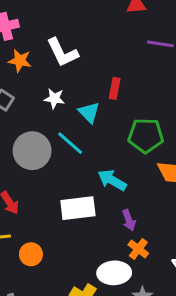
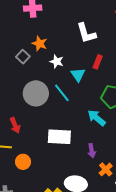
white L-shape: (62, 53) -> (86, 33), moved
orange star: (20, 61) -> (40, 44), moved
cyan arrow: (112, 180) -> (97, 118), moved
orange cross: (138, 249) -> (106, 169), moved

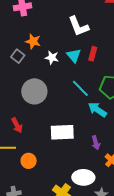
cyan triangle: (78, 75) -> (74, 56), moved
cyan line: (62, 93) -> (80, 88), moved

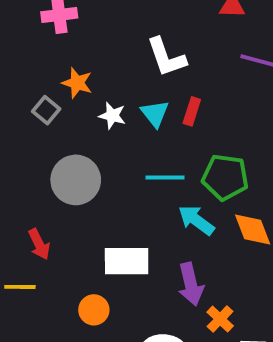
cyan line: (80, 88) -> (165, 178), turned -48
purple arrow: (96, 143) -> (191, 284), size x1.5
orange circle: (29, 161) -> (94, 310), moved

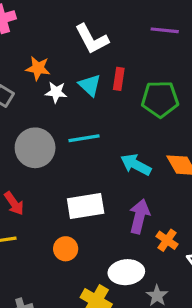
orange star: (77, 83) -> (38, 68), moved
green pentagon: (225, 177) -> (160, 99), moved
cyan line: (165, 178) -> (84, 138), moved
purple arrow: (191, 284) -> (139, 216), turned -144

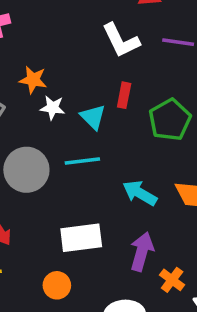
white L-shape: (92, 39) -> (121, 40), moved
cyan triangle: (90, 85) -> (93, 117), moved
green pentagon: (160, 99) -> (170, 120), turned -30

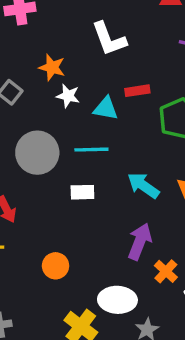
white L-shape: (121, 40) -> (109, 39), moved
red rectangle: (124, 95) -> (137, 91), turned 65
cyan triangle: (93, 117) -> (106, 108), turned -40
white rectangle: (81, 238) -> (82, 192), moved, size x0.6

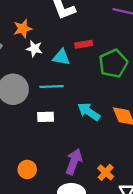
orange star: (52, 67) -> (23, 29), turned -30
purple arrow: (140, 242) -> (74, 162), moved

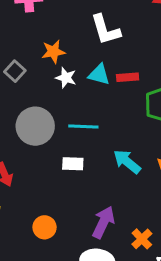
cyan triangle: (61, 57) -> (99, 75), moved

